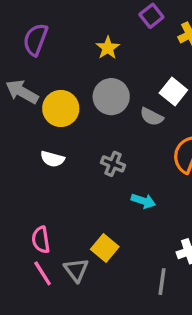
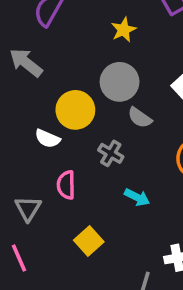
yellow circle: (61, 108) -> (75, 110), moved
gray semicircle: (152, 117) -> (140, 118), moved
pink semicircle: (41, 240) -> (66, 185), moved
gray triangle: (76, 270) -> (28, 208), moved

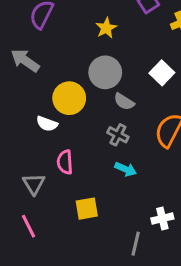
gray cross: (111, 153) -> (118, 135), moved
yellow square: (89, 241) -> (87, 209), turned 35

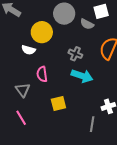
white square: (162, 73) -> (101, 11), turned 35
gray semicircle: (124, 102) -> (87, 24), moved
cyan arrow: (126, 169) -> (82, 76), size x1.5

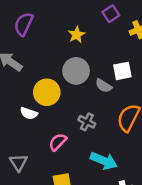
pink semicircle: (42, 74) -> (58, 142), moved, turned 49
cyan arrow: (82, 76) -> (104, 161), moved

